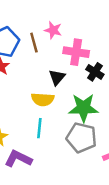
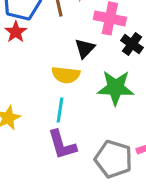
gray pentagon: (82, 138) -> (113, 159), moved
purple L-shape: (18, 159) -> (62, 145), moved, turned -136

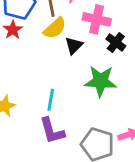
yellow semicircle: (66, 75) -> (55, 28), moved, turned -50

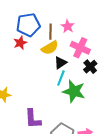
cyan line: (51, 100) -> (61, 78), moved

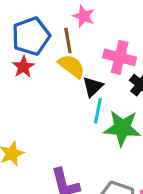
pink star: (68, 26) -> (84, 16), moved
yellow semicircle: (50, 48) -> (72, 66), turned -102

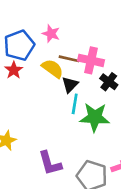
pink star: (84, 16) -> (51, 34), moved
brown line: (68, 40) -> (69, 59), moved, turned -66

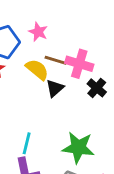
cyan line: (75, 104) -> (27, 143), moved
green star: (95, 117) -> (78, 148), moved

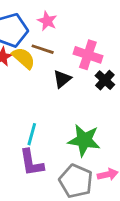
brown line: (56, 60) -> (43, 49), moved
yellow semicircle: (37, 70) -> (24, 58), moved

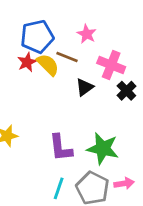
pink star: (47, 21) -> (87, 34), moved
cyan line: (32, 134) -> (59, 188), moved
purple L-shape: (31, 163) -> (61, 148), moved

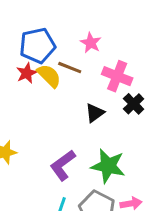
black triangle: (85, 87) -> (95, 113), moved
purple L-shape: (61, 148) -> (63, 165), turned 60

